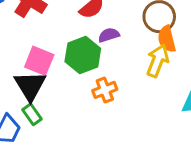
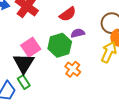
pink square: (39, 61) -> (31, 47), turned 30
orange cross: (105, 90) -> (73, 69), turned -35

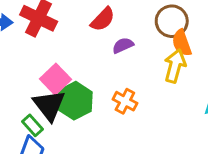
green hexagon: (60, 45) -> (75, 101), moved
green rectangle: (24, 82) -> (32, 125), moved

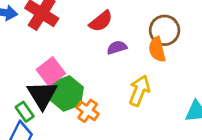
orange semicircle: (182, 43) -> (157, 49), moved
yellow arrow: (175, 66) -> (139, 91), moved
orange cross: (125, 101) -> (88, 111), moved

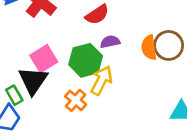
brown circle: (165, 30) -> (169, 45), moved
yellow arrow: (139, 91) -> (102, 80), moved
green hexagon: (67, 93) -> (86, 60), moved

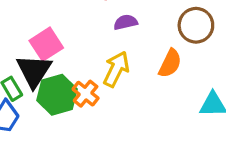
orange semicircle: (149, 47) -> (170, 63), moved, turned -145
green hexagon: (86, 60) -> (57, 95), moved

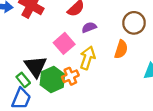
pink square: (46, 44) -> (64, 43), moved
orange cross: (86, 94) -> (70, 76), turned 35

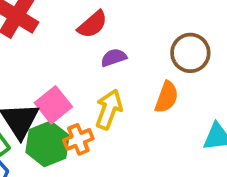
pink square: (64, 43) -> (53, 105), moved

